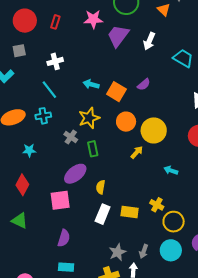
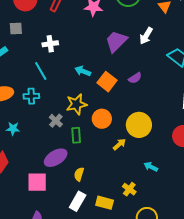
purple trapezoid: (118, 36) -> (116, 41), moved
orange circle: (126, 122) -> (102, 119), moved
yellow cross: (157, 205) -> (129, 189), moved

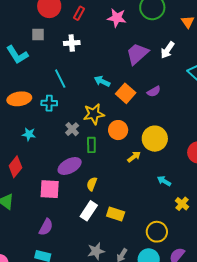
white cross: (50, 44) -> (72, 43), moved
yellow cross: (129, 189) -> (182, 204), moved

